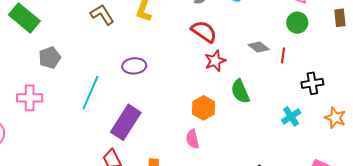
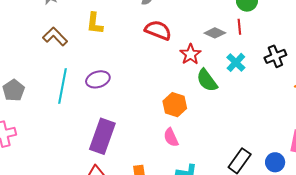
red line: (283, 55) -> (239, 27), moved
red star: (215, 61) -> (190, 54), moved
cyan line: (90, 93) -> (62, 86), moved
cyan cross: (291, 116) -> (236, 62), moved

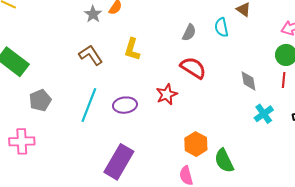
red line: (239, 27) -> (284, 80), moved
gray diamond: (215, 33) -> (249, 81), turned 45
red star: (190, 54) -> (167, 94), moved
green semicircle: (207, 80) -> (224, 161), moved

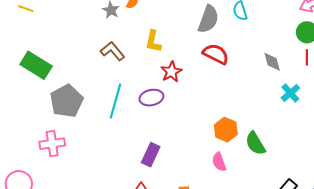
gray semicircle: (189, 33) -> (208, 19), size x1.6
red star: (167, 94) -> (171, 72), moved
gray pentagon: (40, 100) -> (67, 101), size x1.5
purple rectangle: (119, 162) -> (151, 155), size x0.7

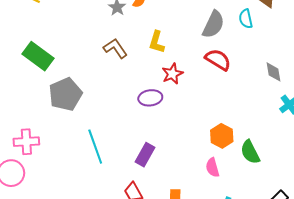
cyan line: (116, 101) -> (95, 147), moved, turned -40
pink cross: (52, 144) -> (26, 142), moved

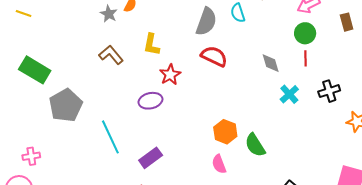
pink cross: (26, 142) -> (31, 156), size x0.7
cyan line: (95, 147) -> (110, 137), moved
purple rectangle: (145, 155) -> (151, 158), turned 30

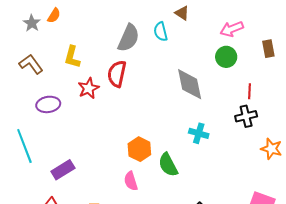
red semicircle: (214, 56) -> (117, 74), moved, turned -108
red line: (305, 58) -> (250, 91), moved
gray diamond: (271, 63) -> (190, 84), size x1.6
cyan cross: (289, 94) -> (199, 133), moved, turned -36
purple ellipse: (150, 101) -> (48, 104), moved

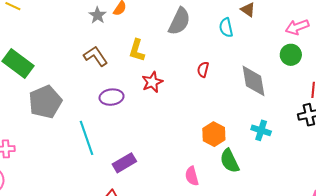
gray semicircle: (129, 38) -> (179, 21), moved
red semicircle: (117, 74) -> (203, 69), moved, size x0.6
orange hexagon: (139, 149) -> (214, 134), moved

